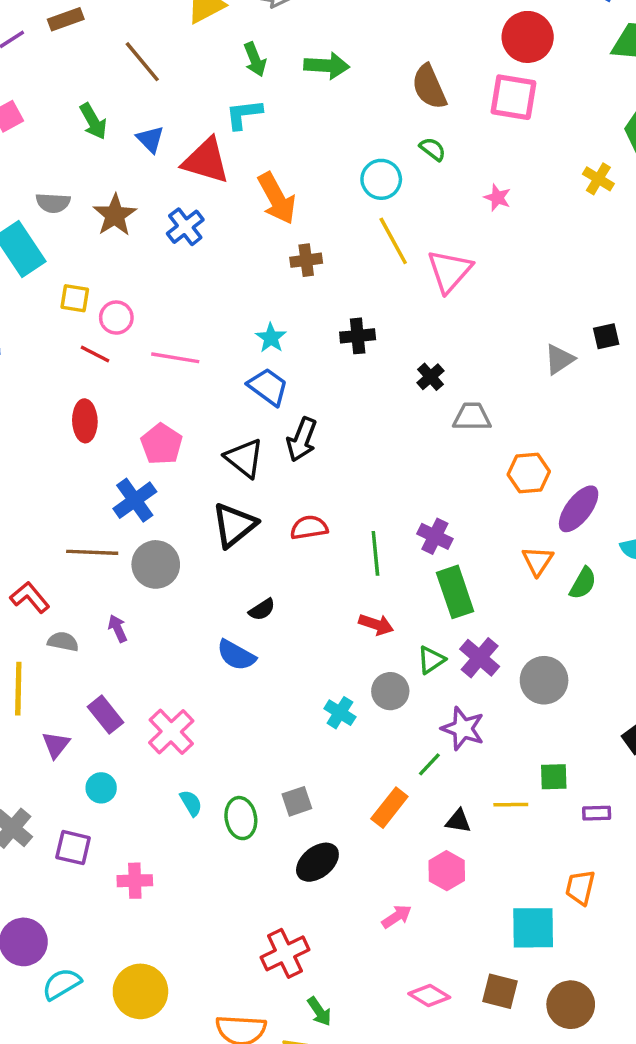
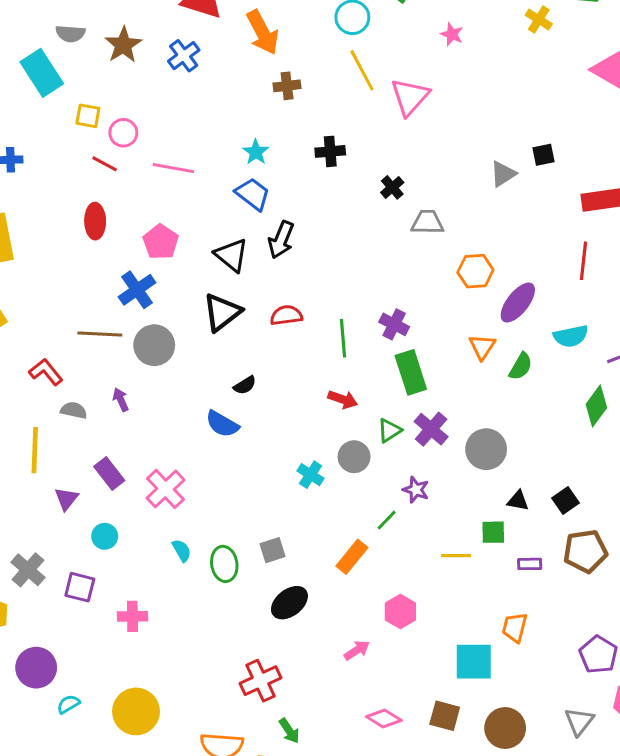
purple star: (463, 729) -> (416, 490), size x0.7
black triangle: (458, 821) -> (518, 501), moved
cyan semicircle: (62, 984) -> (68, 704), size x0.7

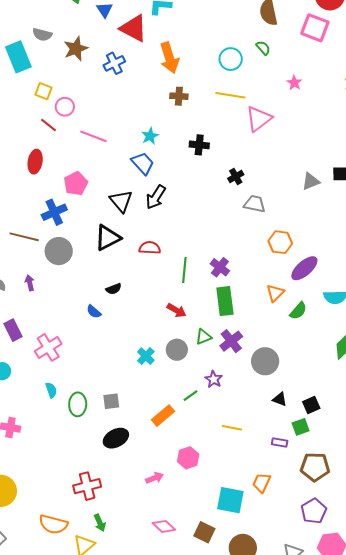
yellow line: (362, 70) -> (230, 95), turned -64
blue semicircle: (222, 424) -> (94, 312), size x0.7
green square: (493, 532) -> (301, 427), moved, turned -30
brown pentagon: (585, 551) -> (315, 467), moved

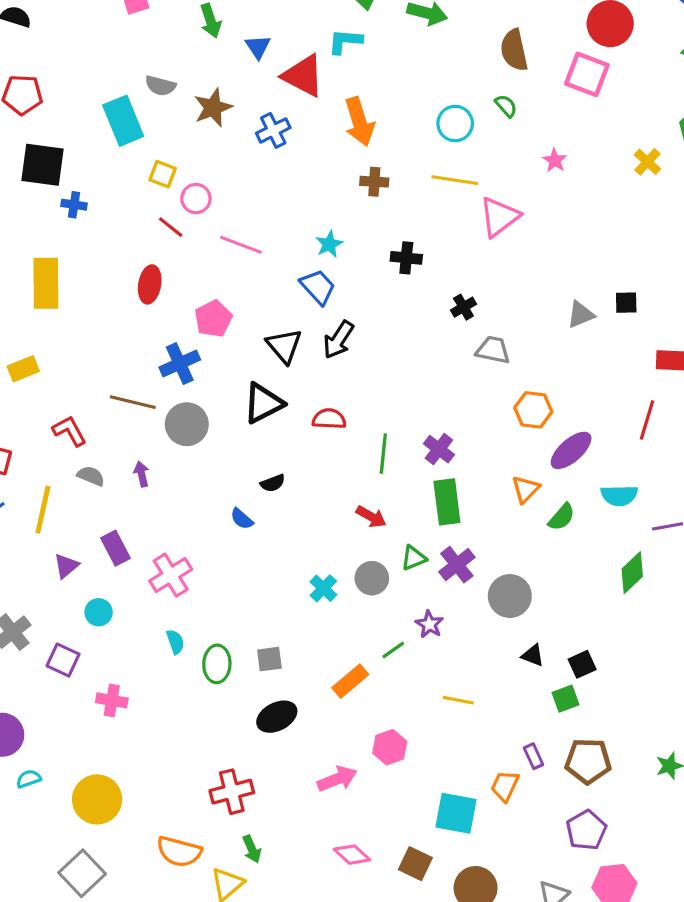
purple rectangle: (280, 443) -> (534, 756), moved, turned 56
pink arrow: (154, 478) -> (337, 779), size x1.4

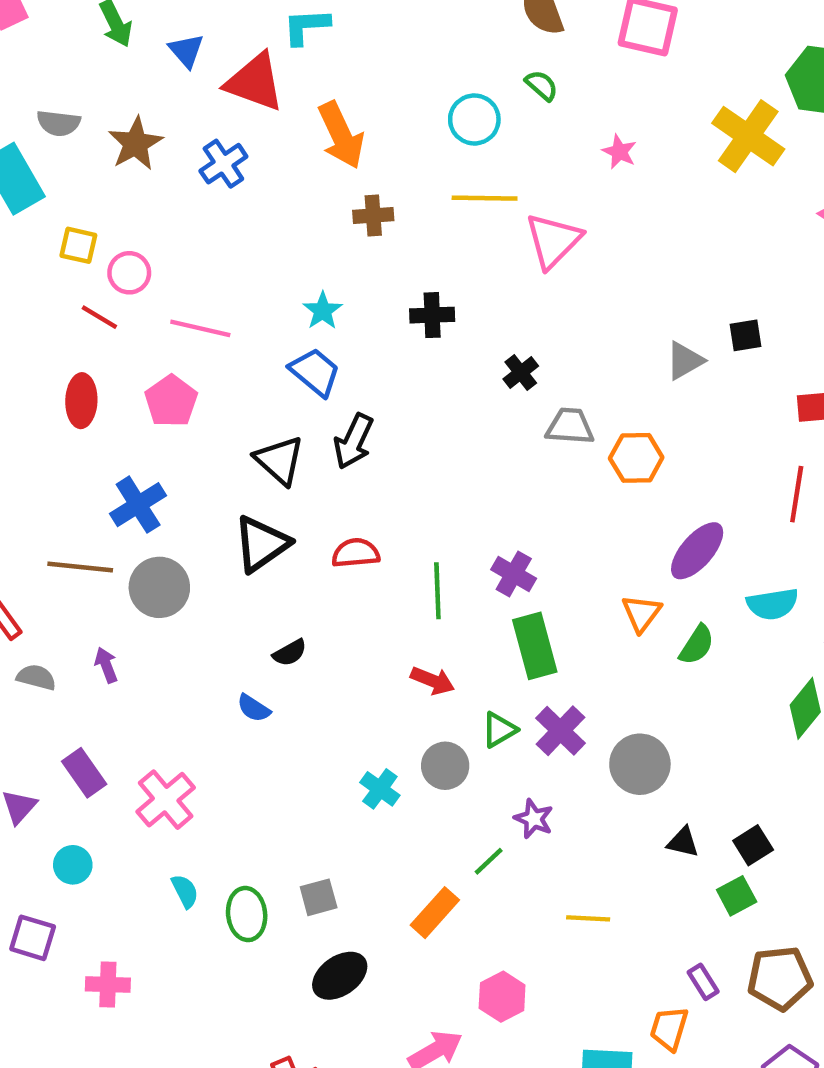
yellow cross: (647, 162) -> (748, 136), size x1.8
pink pentagon: (213, 319) -> (171, 401), moved
orange hexagon: (533, 410) -> (636, 458), moved

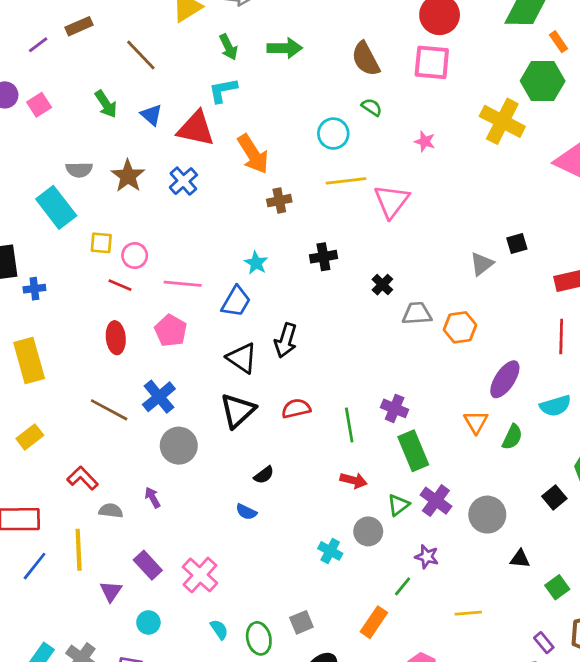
blue trapezoid: (315, 372) -> (236, 302), moved, turned 88
brown line: (80, 567) -> (109, 410), moved, turned 30
black square: (753, 845) -> (554, 497), moved

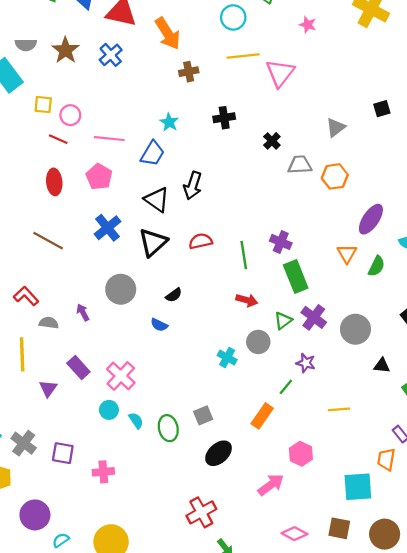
gray triangle: (482, 264) -> (336, 127), moved
blue cross: (159, 397) -> (107, 228), moved
gray circle: (179, 446) -> (121, 289), moved
cyan circle: (148, 622) -> (109, 410), moved

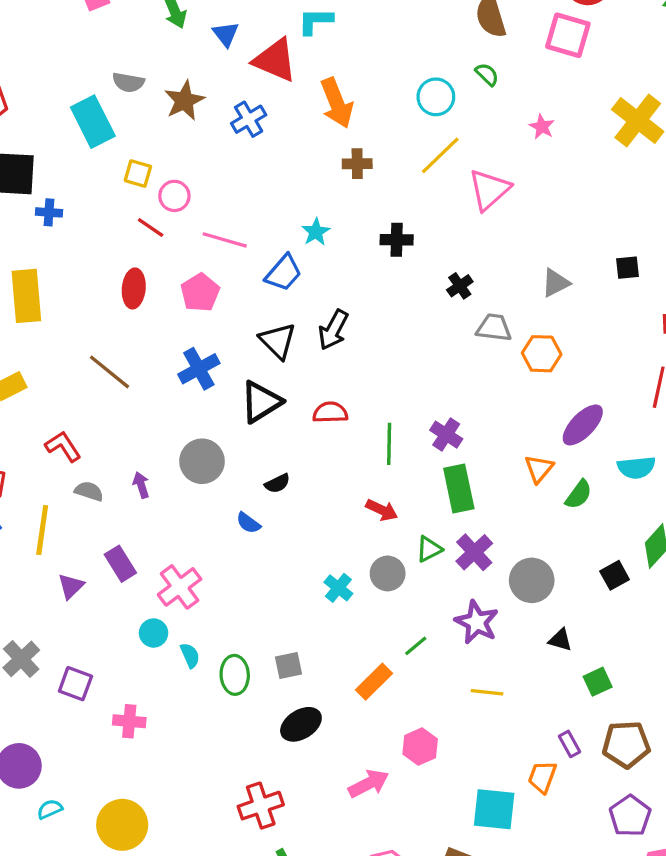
yellow line: (243, 56) -> (440, 155), turned -48
purple star: (306, 363) -> (477, 622), moved, size x1.5

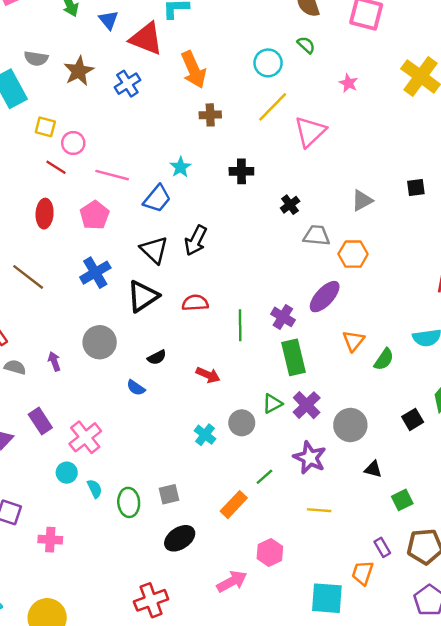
purple ellipse: (583, 425) -> (325, 297), moved
red arrow: (382, 510) -> (208, 375), moved

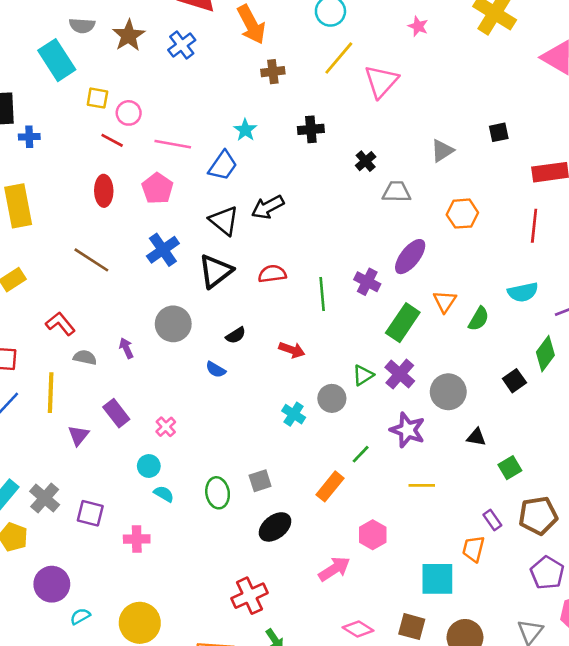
black arrow: (196, 241) -> (268, 207), turned 40
orange hexagon: (353, 254) -> (462, 214), moved
green rectangle: (294, 357) -> (403, 323), moved, turned 52
pink cross: (85, 437) -> (166, 427), size x0.6
cyan semicircle: (95, 489) -> (164, 494), moved, turned -30

